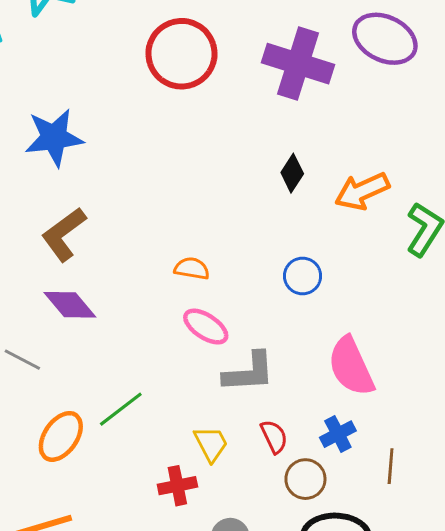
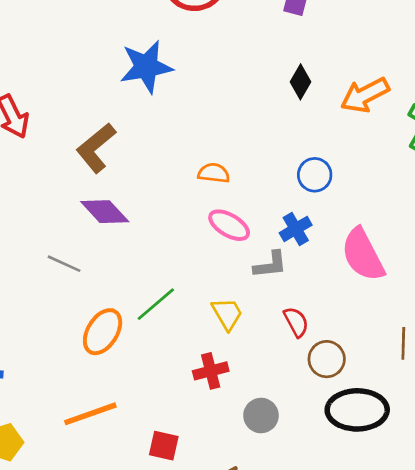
blue star: (54, 138) -> (146, 67), moved
gray L-shape: (249, 372) -> (270, 265), size x0.7
blue cross: (338, 434) -> (296, 229), moved
yellow trapezoid: (211, 444) -> (227, 314), moved

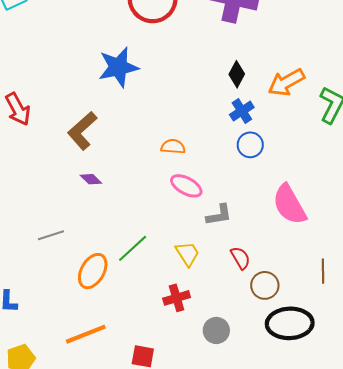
purple diamond: (105, 212) -> (91, 179), size x0.6
blue cross: (296, 229) -> (242, 111), moved
gray line: (64, 264) -> (51, 235), moved, turned -40

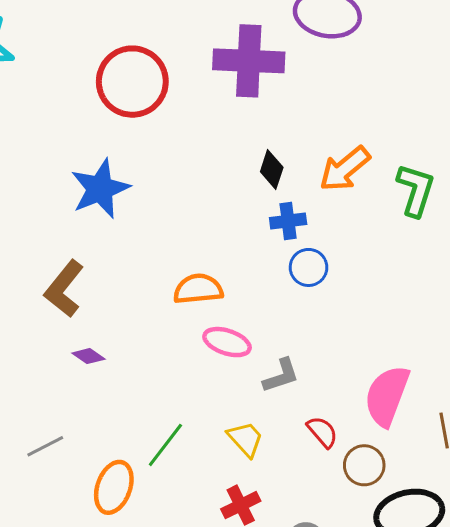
blue cross: (242, 111) -> (288, 221), turned 35
orange semicircle: (173, 147) -> (198, 289), size x1.4
pink semicircle: (289, 205) -> (387, 396), moved, turned 60

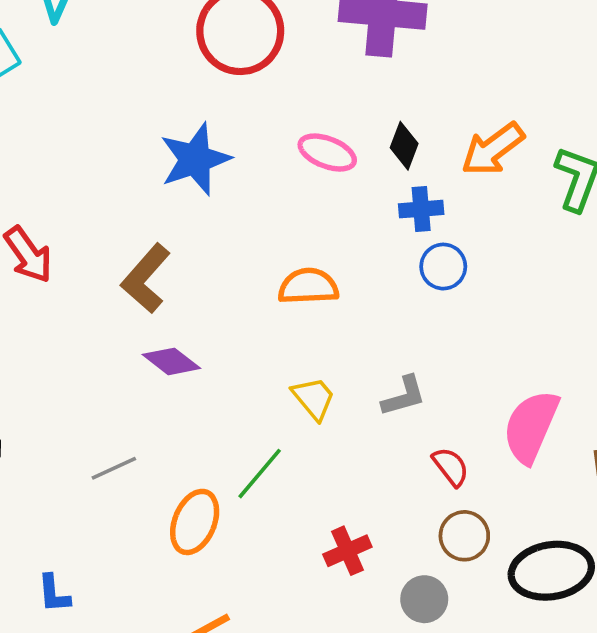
pink ellipse: (227, 342) -> (327, 153), moved
purple diamond: (88, 356) -> (171, 361), size x1.4
yellow trapezoid: (245, 439) -> (314, 398), moved
brown circle: (364, 465) -> (464, 536), moved

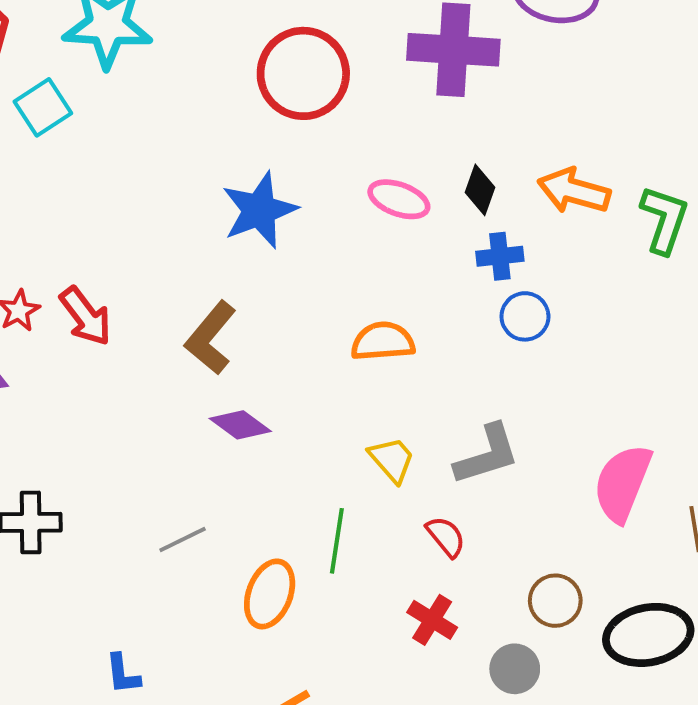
orange arrow: (493, 149) -> (574, 191), turned 54
gray L-shape: (404, 396) -> (487, 455), size x1.4
red semicircle: (451, 467) -> (446, 537), moved
green line: (260, 474) -> (337, 541), turned -30
red cross: (347, 551) -> (432, 620), turned -33

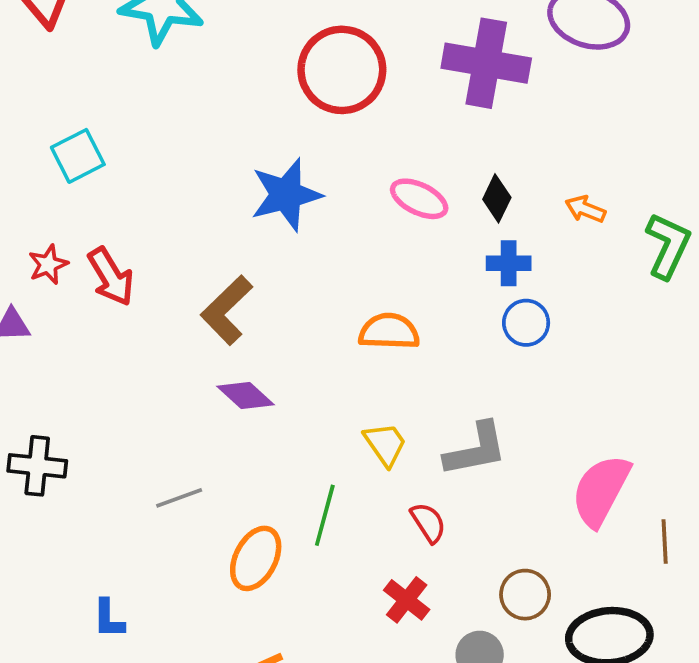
cyan square: (43, 107) -> (78, 156), moved
orange arrow: (574, 191) -> (585, 209), size x0.6

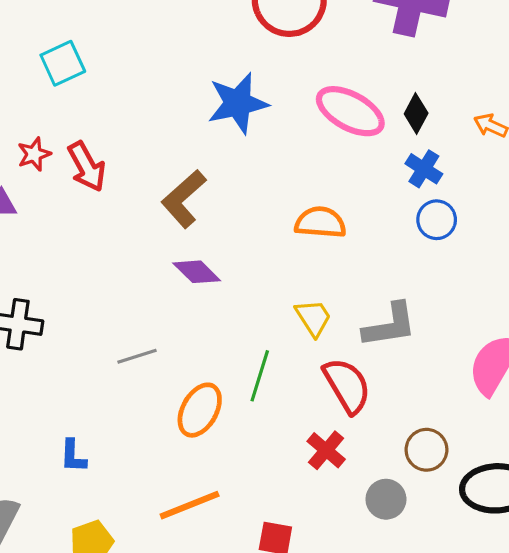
pink ellipse: (419, 199) -> (350, 111), size x1.4
blue cross: (509, 263) -> (424, 169), turned 30
red semicircle: (428, 523) -> (347, 386), size x1.6

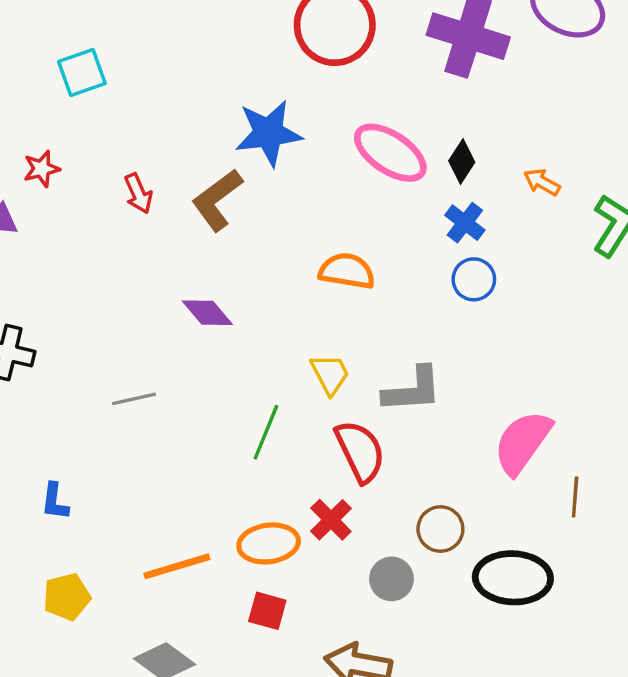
red arrow: (87, 167) -> (138, 193), moved, size x0.7
brown L-shape: (184, 199) -> (217, 200), moved
orange ellipse: (200, 410) -> (269, 543), moved, turned 48

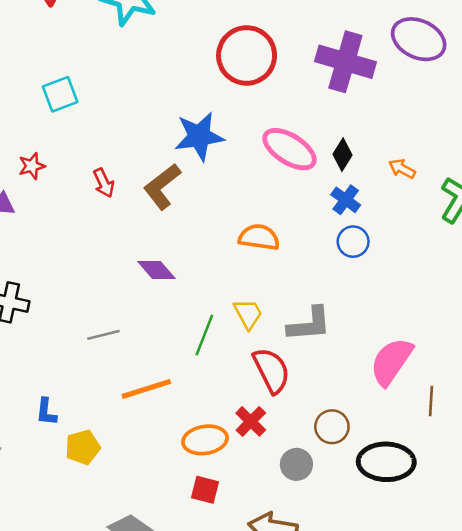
green line: (266, 432) -> (204, 335), moved
orange line: (177, 566) -> (146, 389), moved
yellow pentagon: (67, 597) -> (83, 447), moved

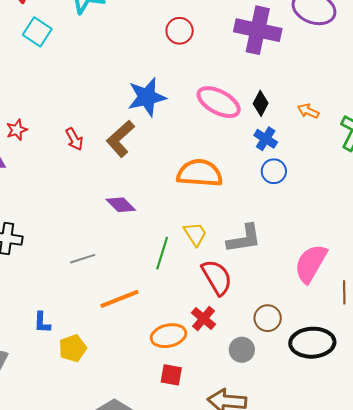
red circle: (247, 55) -> (180, 31), size x0.6
cyan square: (60, 94) -> (37, 32), moved, turned -32
orange semicircle: (259, 237) -> (200, 173), size x1.4

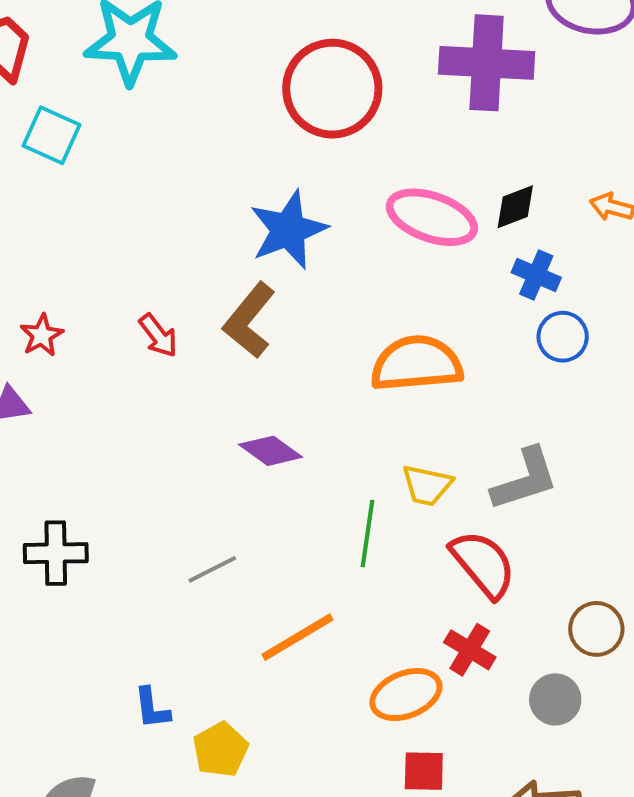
red circle: (180, 31) -> (332, 89), size x1.8
black diamond: (261, 103) -> (515, 207), turned 50
yellow trapezoid: (195, 234) -> (427, 485), turned 144

